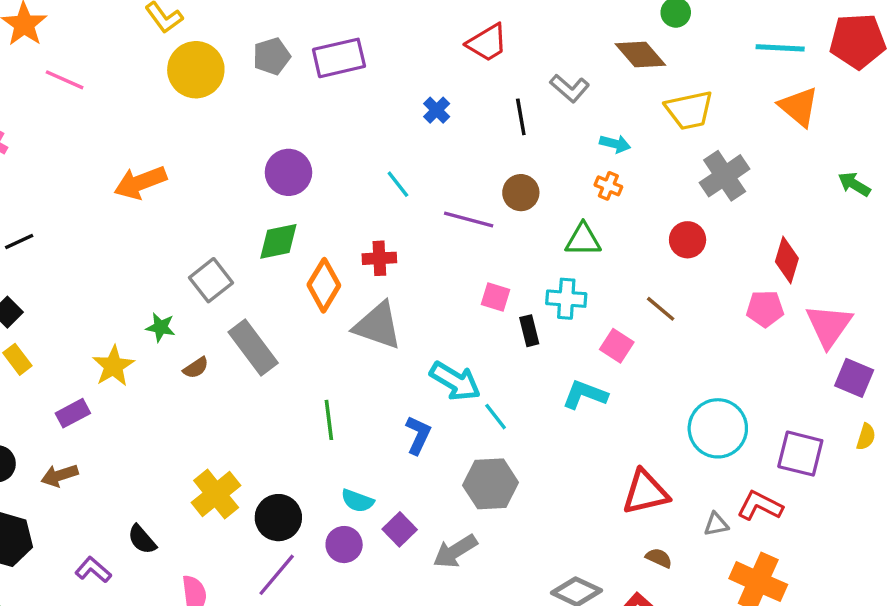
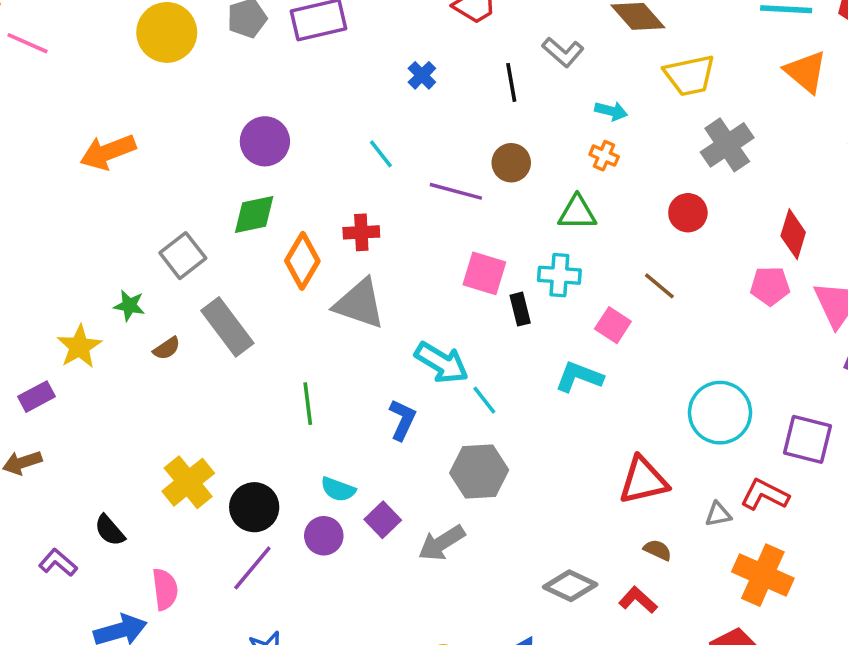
pink square: (496, 297) -> (484, 273), size x1.4

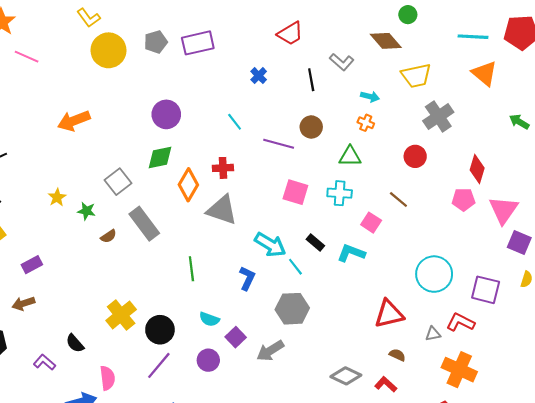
black rectangle: (520, 309) -> (315, 243), moved, turned -36
yellow star: (79, 347) -> (57, 197), moved, size x0.7
purple circle: (324, 536) -> (208, 360), moved

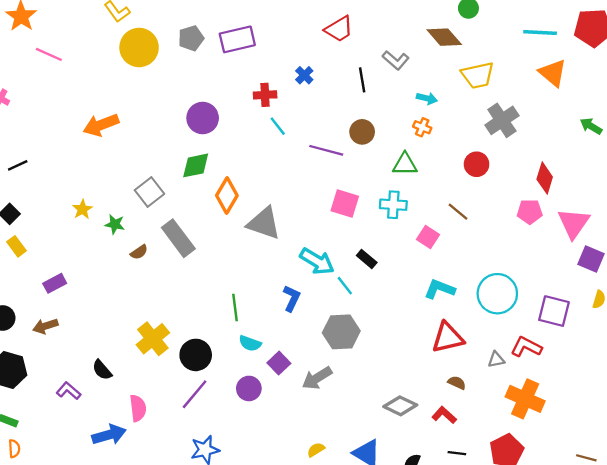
red cross: (223, 168) -> (265, 95), moved
cyan L-shape: (351, 253) -> (440, 289), moved
green line: (191, 269) -> (235, 308), moved

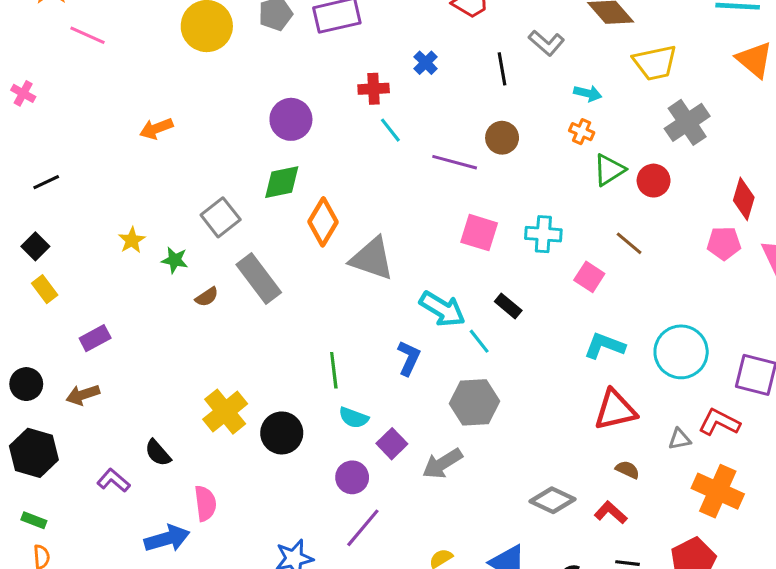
orange arrow: (101, 125) -> (156, 129), size x0.7
green triangle: (405, 164) -> (609, 170), moved, turned -32
purple line: (195, 394) -> (363, 528), moved

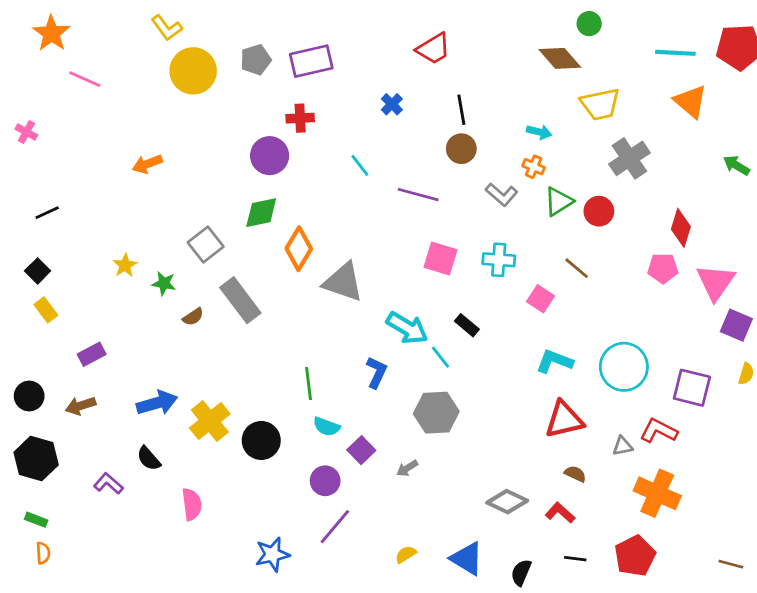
gray L-shape: (546, 43) -> (502, 195), moved
red cross: (374, 89) -> (300, 118), moved
brown circle: (502, 138) -> (461, 149), moved
gray arrow: (442, 464) -> (407, 468), size x0.6
blue arrow: (167, 539) -> (157, 403), moved

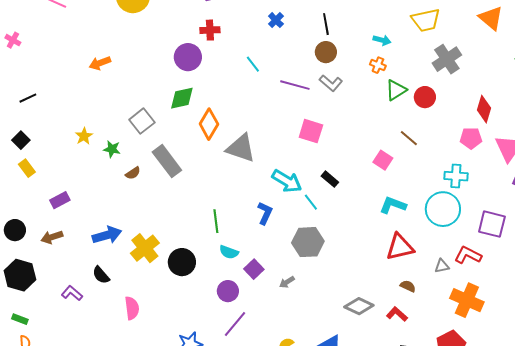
gray L-shape: (502, 195) -> (331, 83), moved
cyan cross: (499, 260) -> (456, 176), moved

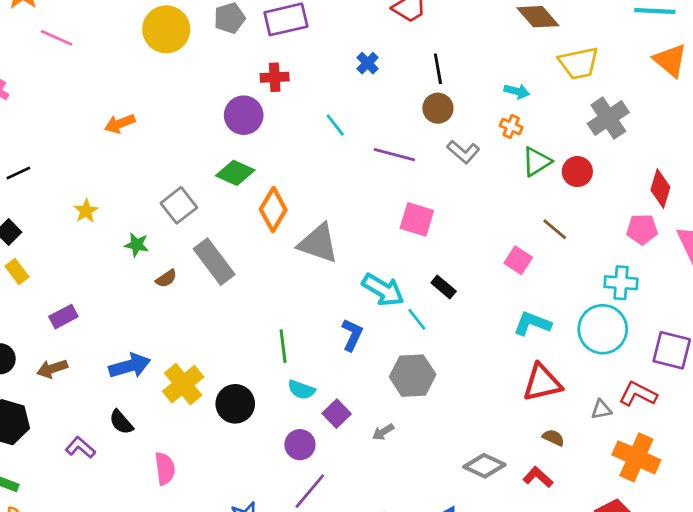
gray L-shape: (331, 83) -> (463, 152), moved
green diamond: (182, 98) -> (235, 173), turned 36
yellow star: (84, 136) -> (86, 211), moved

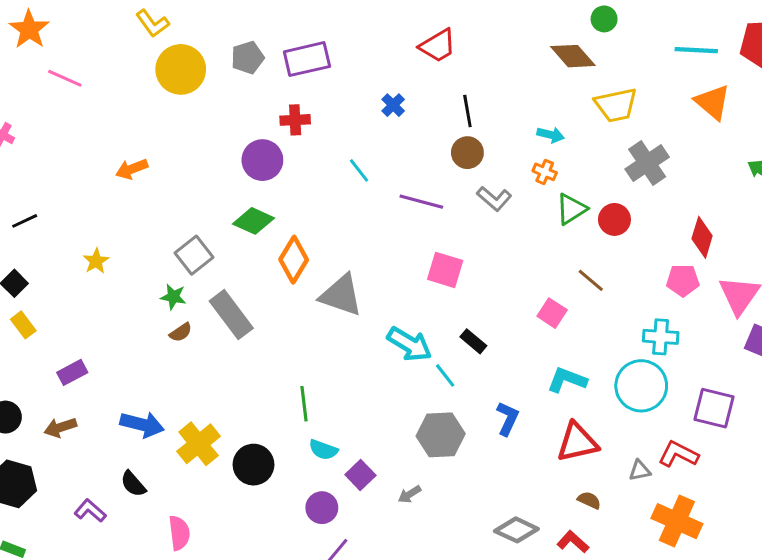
green star: (137, 245) -> (173, 297), moved
blue L-shape: (352, 335) -> (508, 419), moved
blue arrow: (130, 366) -> (142, 424), turned 30

